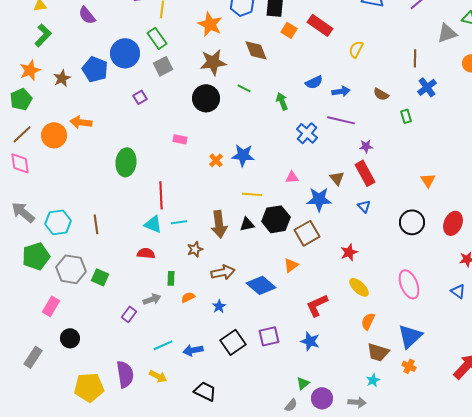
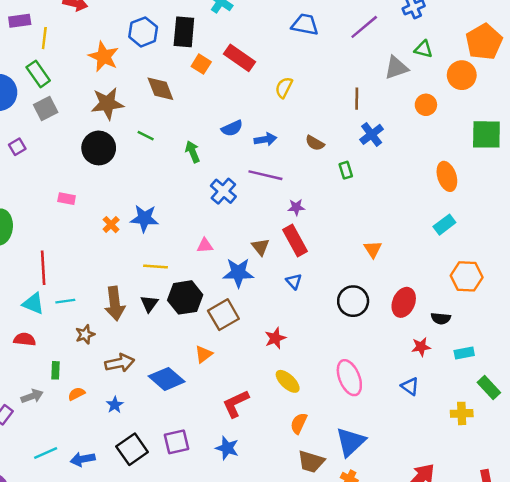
black triangle: (247, 224) -> (149, 304), turned -42

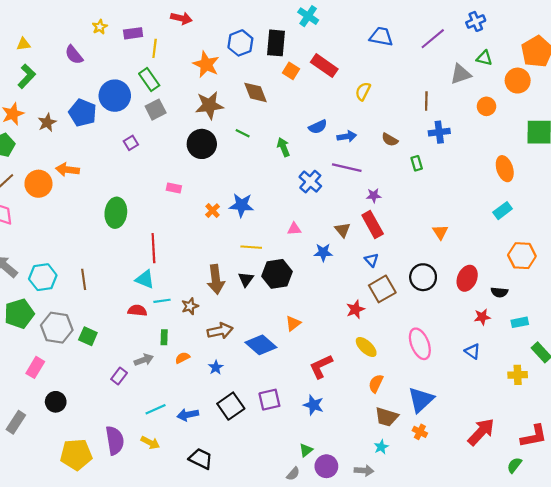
blue cross: (372, 134) -> (439, 132), turned 30
blue star: (238, 273) -> (323, 252), size x0.7
cyan line: (65, 301) -> (162, 301), moved
brown square: (223, 315) -> (382, 289), moved

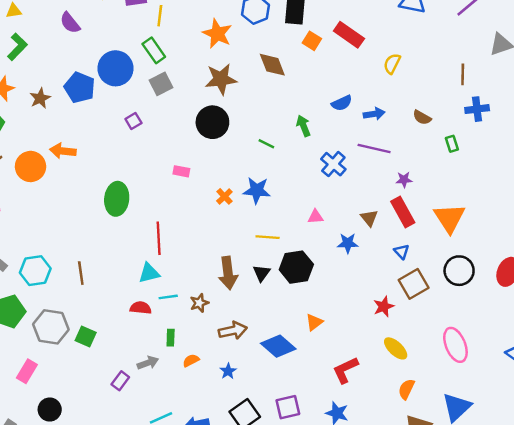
green line: (243, 133) -> (266, 144), moved
orange triangle: (440, 232) -> (449, 218), moved, size x1.8
cyan triangle: (145, 279) -> (149, 273), turned -36

